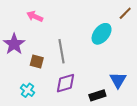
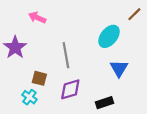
brown square: (37, 62) -> (39, 78), moved
blue triangle: (118, 80) -> (119, 68), moved

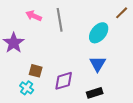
gray line: (66, 55) -> (60, 20), moved
blue triangle: (119, 68) -> (98, 64), moved

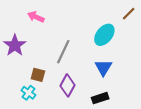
gray line: (60, 20) -> (63, 52), moved, turned 35
purple diamond: (64, 81) -> (67, 85), turned -45

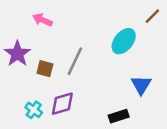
blue triangle: (103, 67) -> (141, 85), moved
brown square: (38, 75) -> (45, 69), moved
purple diamond: (67, 85) -> (62, 104), moved, turned 45

